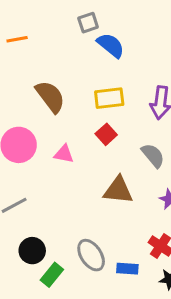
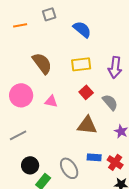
gray square: (88, 23) -> (49, 14), moved
red square: (106, 134) -> (86, 92), moved
blue rectangle: (127, 269) -> (94, 157), moved

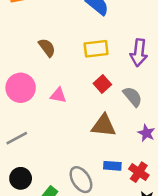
brown semicircle: (42, 63) -> (47, 48), size x0.7
black circle: (30, 165) -> (21, 178), moved

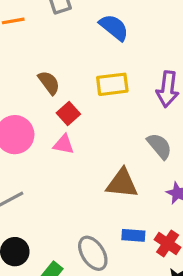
red square: (102, 84) -> (68, 114), moved

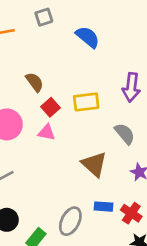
yellow rectangle: (112, 84) -> (86, 102), moved
brown triangle: (122, 183) -> (94, 164), turned 36
gray ellipse: (93, 253) -> (70, 221), turned 60

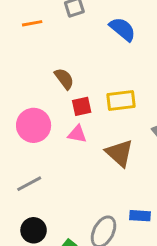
red square: (50, 107) -> (82, 106), turned 30
brown triangle: (94, 164) -> (120, 153), moved

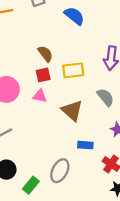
brown semicircle: (64, 79) -> (45, 54), moved
blue rectangle: (140, 216) -> (85, 145), moved

